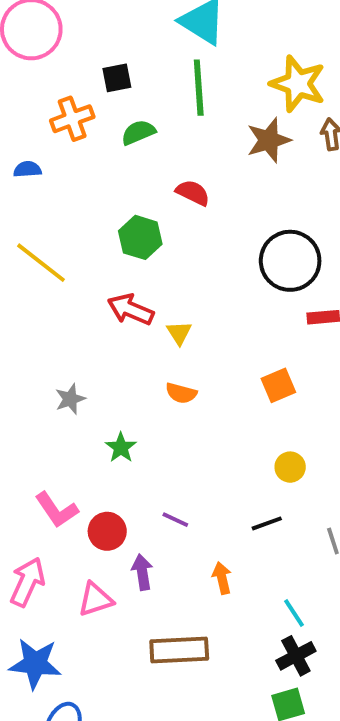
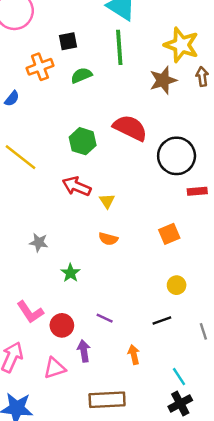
blue semicircle: (27, 169) -> (12, 99), turned 133
red semicircle: (193, 193) -> (130, 128), moved, size x1.6
gray star: (70, 399) -> (39, 242), turned 30

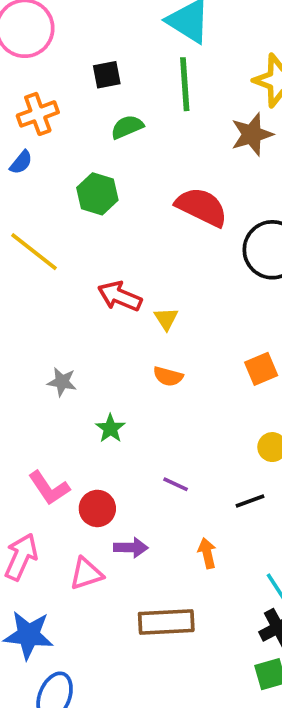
orange cross: (40, 67) -> (38, 114), moved
green hexagon: (83, 141) -> (97, 194), moved
purple line: (105, 318) -> (176, 484), moved
purple arrow: (84, 351) -> (131, 548), turned 100

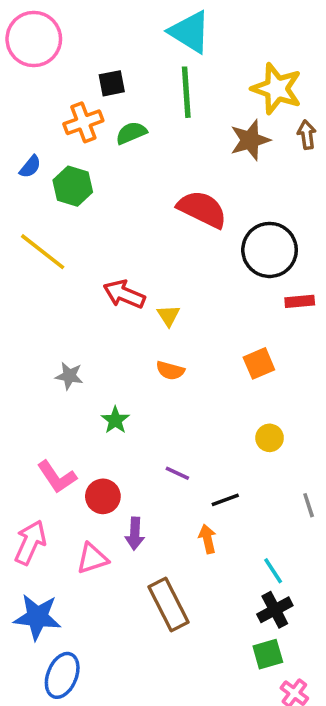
orange cross: (38, 114) -> (83, 122), moved
green hexagon: (97, 194) -> (73, 186), moved
black line: (250, 501) -> (225, 500), moved
purple arrow: (131, 548) -> (135, 534), turned 92
brown rectangle: (166, 622) -> (168, 604), turned 66

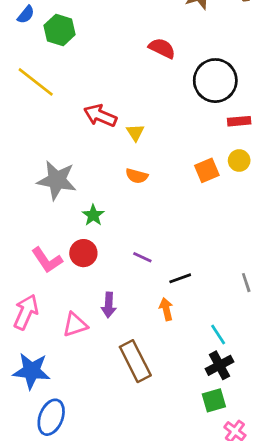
red semicircle: (202, 209) -> (162, 48), size x0.7
gray star: (69, 376) -> (57, 180), size x1.8
yellow circle: (270, 438) -> (239, 160), moved
red circle: (103, 496) -> (83, 253), moved

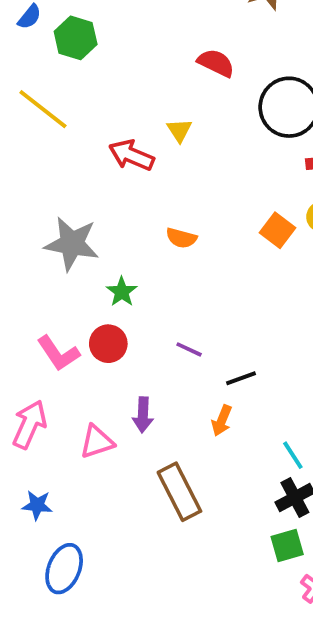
yellow triangle: (135, 132) -> (179, 130), moved
orange square: (207, 170) -> (277, 230), turned -30
orange arrow: (166, 309) -> (222, 421), turned -145
blue star: (31, 371) -> (37, 505), size x0.6

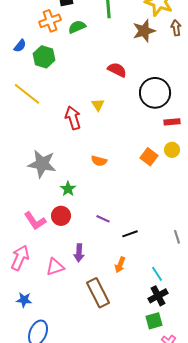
red arrow: (131, 155) -> (73, 118), turned 50
orange arrow: (222, 421) -> (120, 265), moved

